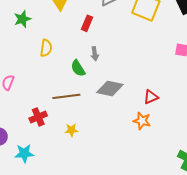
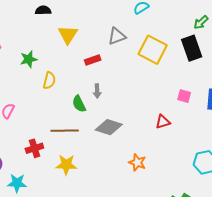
green star: (22, 19) -> (29, 59), moved
red rectangle: (87, 23) -> (93, 60), turned 42
red triangle: (151, 97) -> (163, 122), moved
yellow star: (71, 130) -> (66, 165), size x1.5

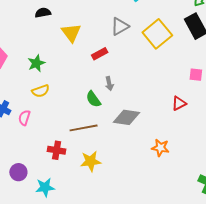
yellow square: (153, 50) -> (157, 34), turned 32
yellow semicircle: (49, 80) -> (41, 91), moved, turned 66
red cross: (34, 148) -> (57, 150), turned 36

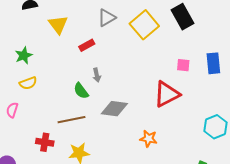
red triangle: (179, 103) -> (167, 94), size x1.8

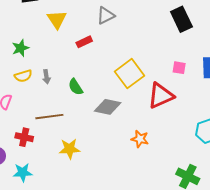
yellow square: (144, 25) -> (129, 74), moved
gray arrow: (97, 75) -> (46, 77), moved
brown line: (72, 120) -> (49, 117), moved
red cross: (45, 142) -> (24, 137), moved

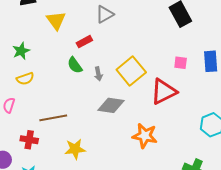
gray arrow: (46, 77) -> (98, 74), moved
green semicircle: (76, 87) -> (75, 65), moved
orange star: (140, 139) -> (145, 136), size x1.4

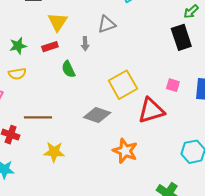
red rectangle: (84, 42) -> (50, 47), moved
gray arrow: (98, 74) -> (85, 44), moved

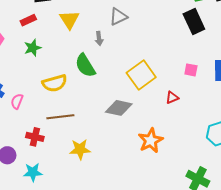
red rectangle: (50, 47) -> (28, 20), moved
green semicircle: (68, 69) -> (85, 66), size x1.4
yellow semicircle: (17, 74) -> (55, 83), moved, size x1.4
red triangle: (151, 111) -> (172, 98), size x0.5
orange star: (125, 151) -> (151, 140), turned 30

